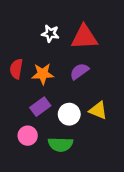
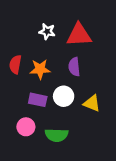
purple semicircle: (79, 71) -> (74, 67), turned -60
purple rectangle: (40, 107) -> (38, 100), turned 48
white circle: (69, 114) -> (64, 96), moved

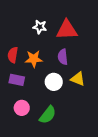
purple rectangle: (38, 100) -> (17, 80), moved
yellow triangle: (92, 103) -> (78, 79), moved
green semicircle: (57, 135) -> (48, 115), turned -54

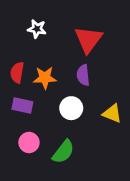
white star: (40, 27) -> (37, 29), moved
red triangle: (67, 30) -> (88, 39), turned -50
yellow triangle: (78, 79) -> (112, 113), moved

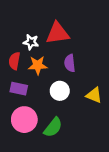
white star: (37, 29) -> (31, 42), moved
red triangle: (88, 39) -> (58, 33), moved, turned 45
pink circle: (29, 142) -> (24, 120), size x1.5

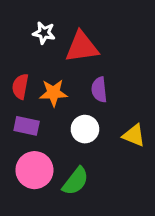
white star: (31, 42) -> (44, 33), moved

